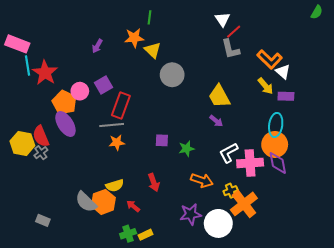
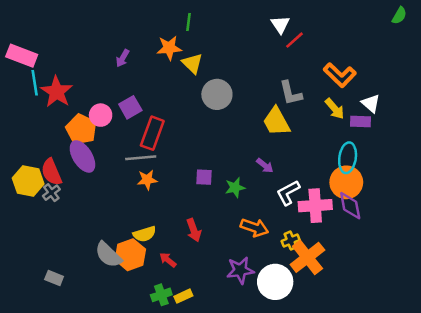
gray L-shape: (231, 49) -> (291, 93), moved
white triangle: (283, 72) -> (371, 103), moved
purple arrow: (216, 121) -> (265, 166), moved

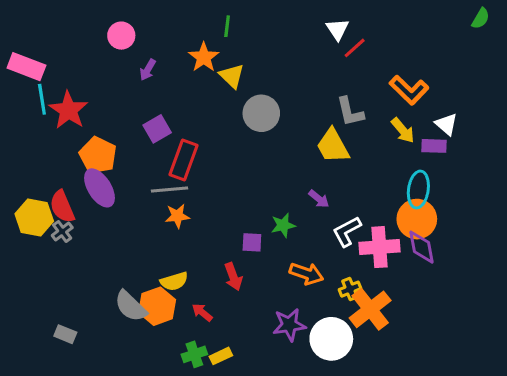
orange star: (169, 48) -> (204, 57), turned -30
pink circle: (101, 115) -> (121, 36), moved
purple square: (204, 177) -> (252, 242), moved

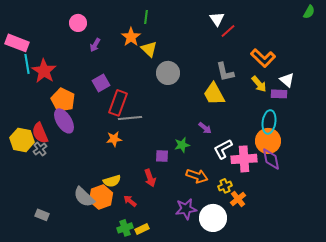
gray line: (170, 190) -> (130, 118), moved
orange cross: (370, 309) -> (238, 199), size x0.6

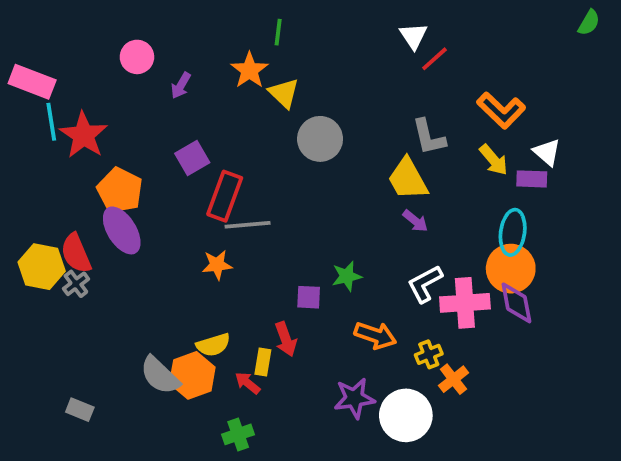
pink circle: (78, 23) -> (137, 57), moved
purple arrow: (205, 128) -> (415, 221), moved
yellow rectangle: (142, 229) -> (263, 362), moved, turned -56

